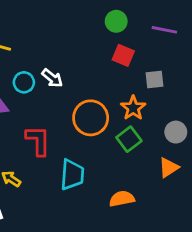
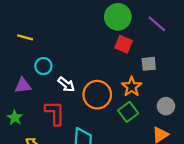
green circle: (116, 21) -> (118, 17), size x1.5
purple line: (164, 30) -> (157, 24), turned 30
white arrow: (52, 78) -> (66, 84), moved

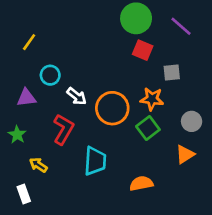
yellow line: (25, 37) -> (29, 42), turned -70
orange star: (132, 87) -> (152, 99), turned -30
red L-shape: (55, 113) -> (63, 129), turned 30

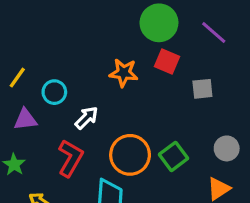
yellow line: (29, 42) -> (17, 78), moved
white arrow: (77, 96) -> (87, 118), turned -84
orange star: (152, 99) -> (124, 73), moved
orange circle: (112, 108) -> (130, 155), moved

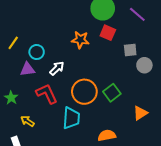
purple triangle: (25, 119) -> (27, 69), moved
gray circle: (227, 148) -> (144, 65), moved
red L-shape: (70, 158) -> (47, 94), turned -55

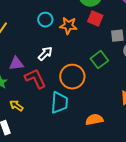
cyan circle: (37, 52) -> (45, 20), moved
purple triangle: (27, 69) -> (16, 64), moved
green square: (112, 93) -> (99, 60), moved

